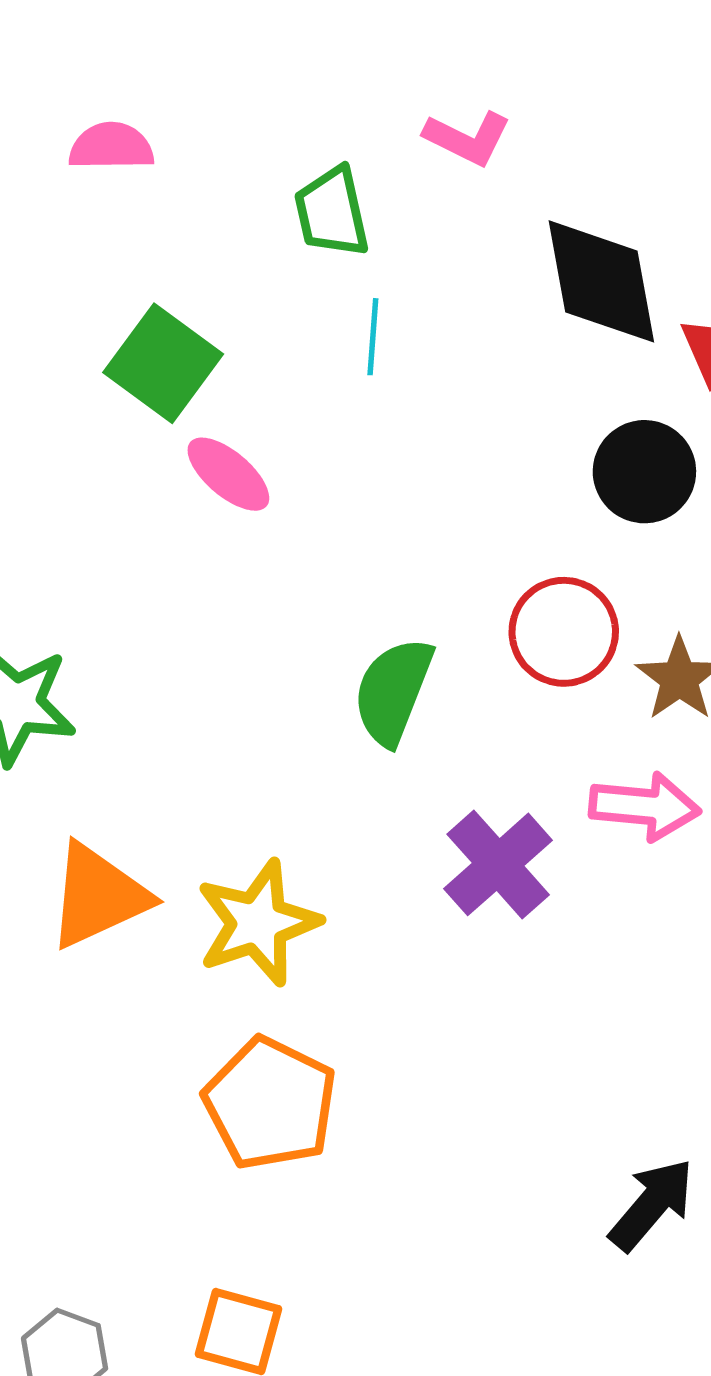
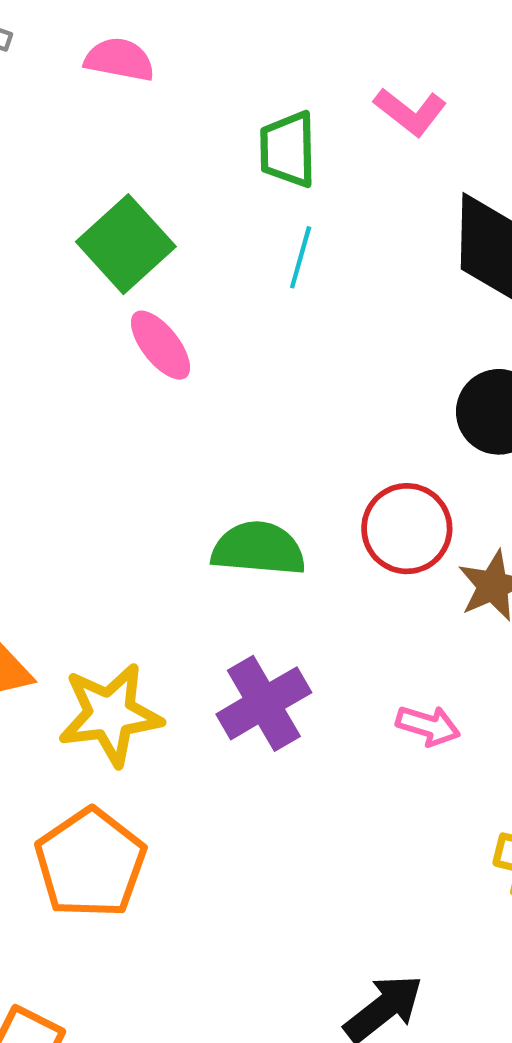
green semicircle: (393, 691) -> (258, 549), turned 62
pink arrow: (645, 806) -> (428, 726), moved, size x0.7
purple cross: (498, 864) -> (264, 703), moved

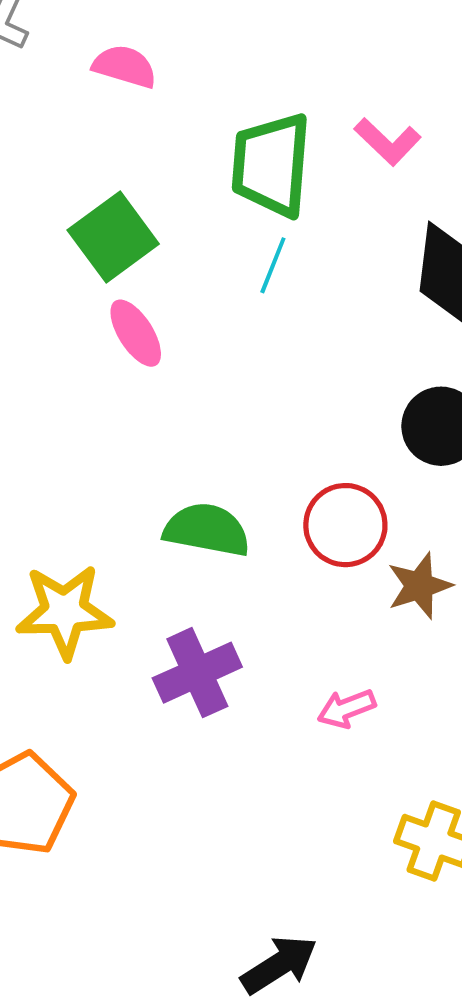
green trapezoid: (288, 149) -> (271, 165), size x1.5
yellow star: (110, 715) -> (65, 611), moved
pink arrow: (428, 726) -> (346, 709), turned 136

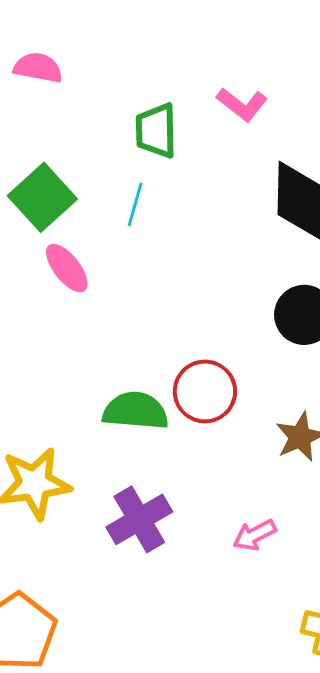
green trapezoid: (271, 165) -> (156, 131), size x0.7
cyan line: (273, 265) -> (135, 204), moved
red circle: (345, 525) -> (205, 391), moved

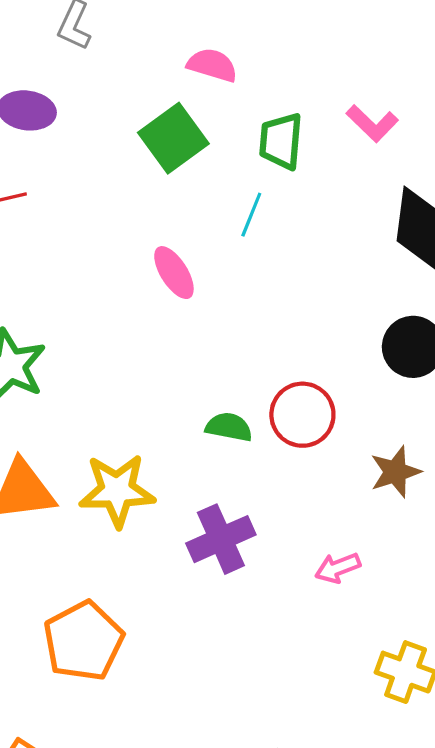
pink semicircle: (38, 68) -> (212, 65), moved
green square: (42, 197) -> (173, 138), moved
green semicircle: (135, 411) -> (229, 427), size x0.7

